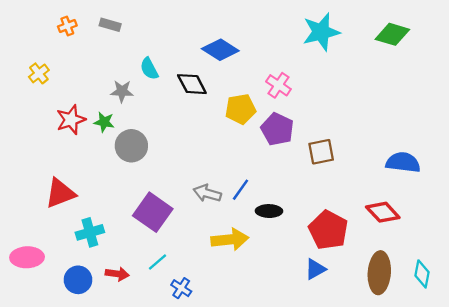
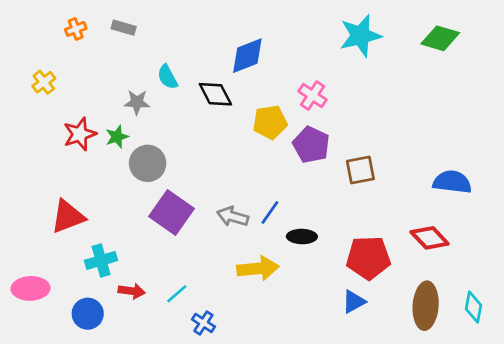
blue diamond: (220, 50) -> (247, 56), turned -54
green star: (104, 122) -> (117, 137), turned -30
purple square: (153, 212) -> (172, 213), moved
red pentagon: (328, 230) -> (368, 258), turned -30
red arrow: (117, 274) -> (132, 291), moved

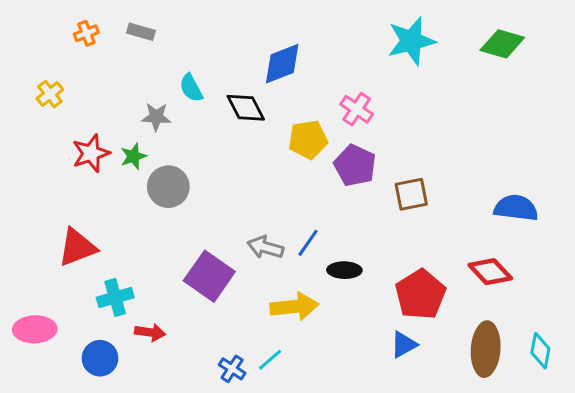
purple square: (172, 213) -> (209, 276), moved
red pentagon: (368, 258) -> (420, 294), turned -30
cyan line: (177, 294) -> (270, 360), moved

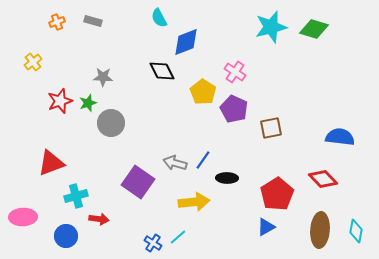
green diamond: (502, 44) -> (314, 29), moved
cyan semicircle: (191, 88) -> (159, 18), moved
yellow pentagon: (308, 140) -> (203, 92), turned -30

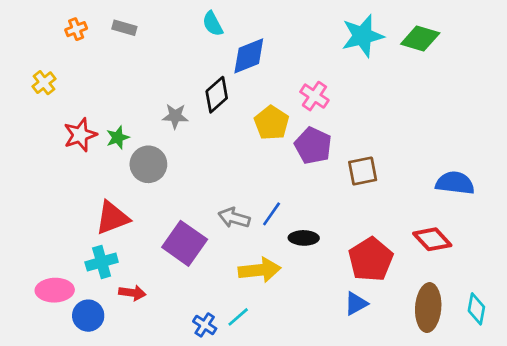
black diamond: (162, 71) -> (217, 95), turned 76
gray star: (103, 77) -> (175, 116), moved
red triangle: (51, 163) -> (112, 218), moved
pink ellipse: (23, 217) -> (55, 290), moved

